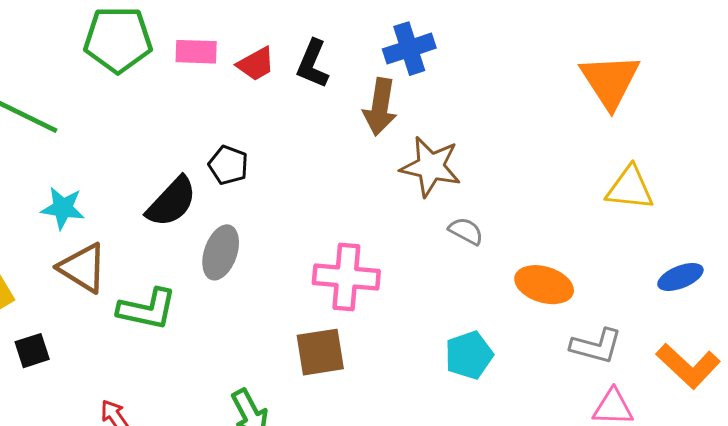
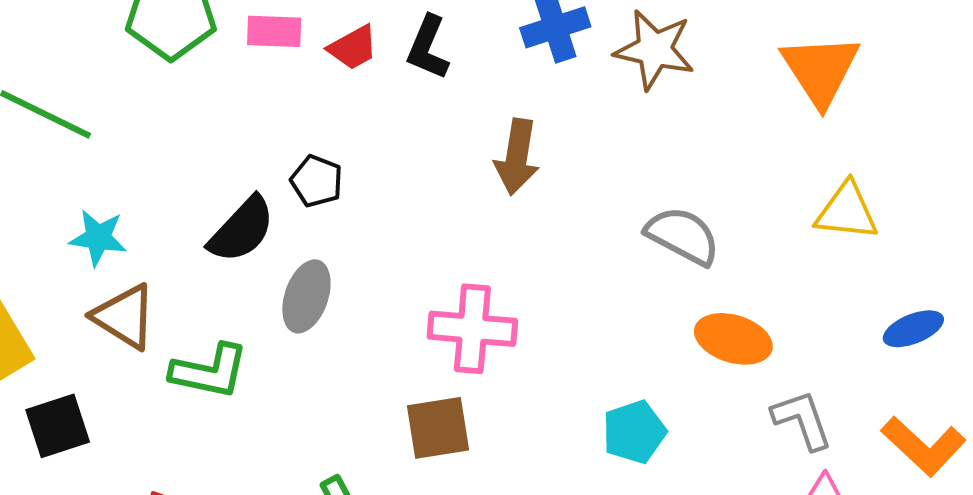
brown arrow: (380, 107) -> (517, 157), moved
brown star: (431, 167) -> (654, 50), moved
gray semicircle: (466, 231) -> (683, 236), moved, size x1.6
gray L-shape: (596, 346) -> (802, 420), turned -124
black square: (32, 351) -> (58, 426), size x1.4

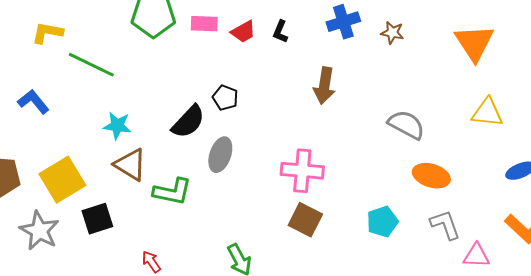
black L-shape: (428, 48) -> (280, 32), size x0.7
brown star: (654, 50) -> (392, 33), size x0.6
gray L-shape: (802, 420) -> (445, 225), moved
brown square: (438, 428) -> (305, 220), moved, turned 36

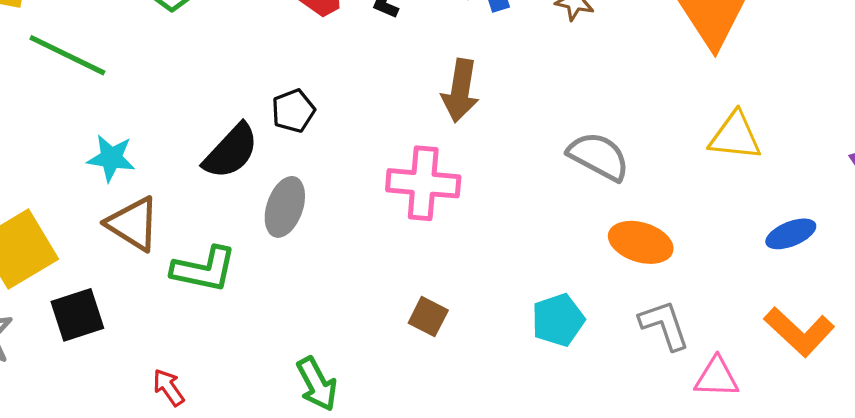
black pentagon: (225, 98) -> (293, 111), turned 30
pink cross: (302, 171) -> (423, 183), moved
brown square: (305, 220) -> (428, 317), size x0.7

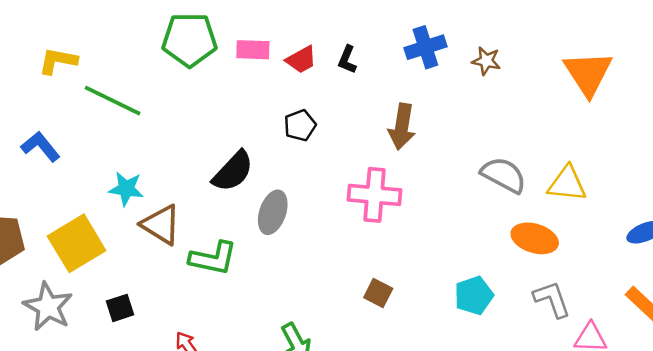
black pentagon: (293, 111) -> (300, 125), moved
yellow triangle: (735, 136) -> (567, 184), moved
cyan star: (111, 158) -> (126, 189), moved
black square: (77, 315) -> (120, 308), moved, size x0.7

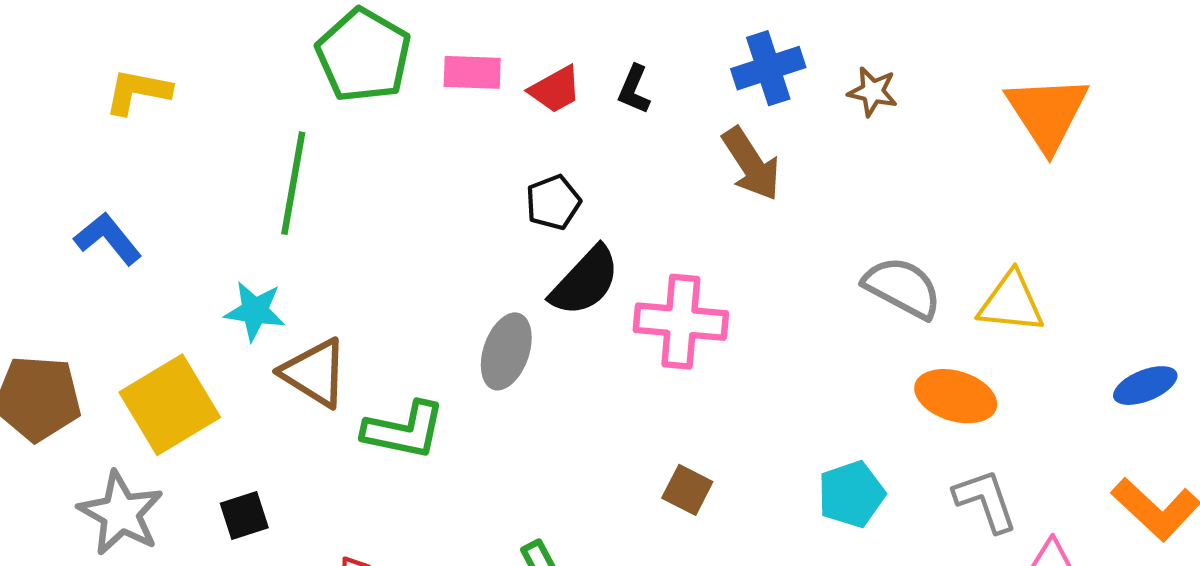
green pentagon: (190, 40) -> (364, 55), turned 30
green line: (113, 101) -> (293, 183), moved, turned 74
brown arrow: (402, 127) -> (751, 164), moved, turned -42
black semicircle: (233, 171) -> (585, 281), moved

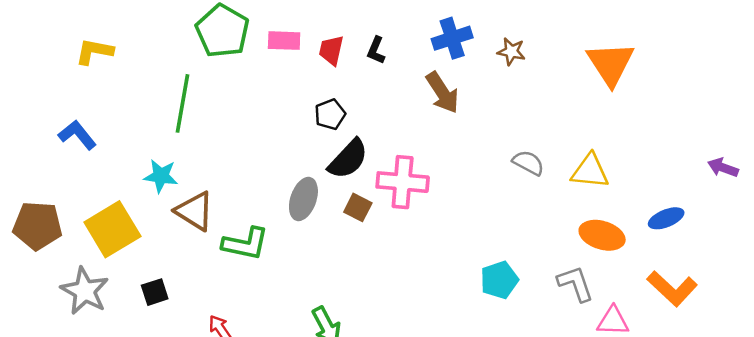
red trapezoid: (555, 89) -> (331, 50), turned 132
gray semicircle: (902, 288) -> (528, 163), size x0.7
orange ellipse: (956, 396) -> (602, 235), moved
brown square: (687, 490) -> (358, 207), moved

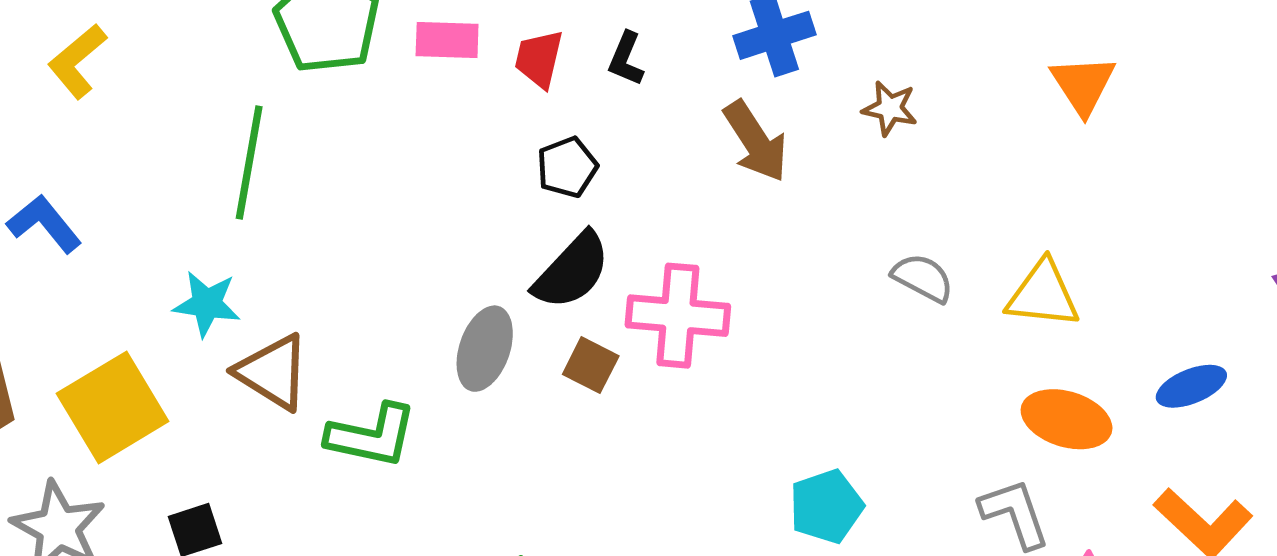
yellow L-shape: (94, 51) -> (77, 61), turned -51
brown star: (511, 51) -> (890, 108), moved
orange triangle: (610, 64) -> (1083, 85), size x0.7
black pentagon: (330, 114) -> (567, 167), moved
cyan pentagon: (499, 280) -> (826, 506), moved

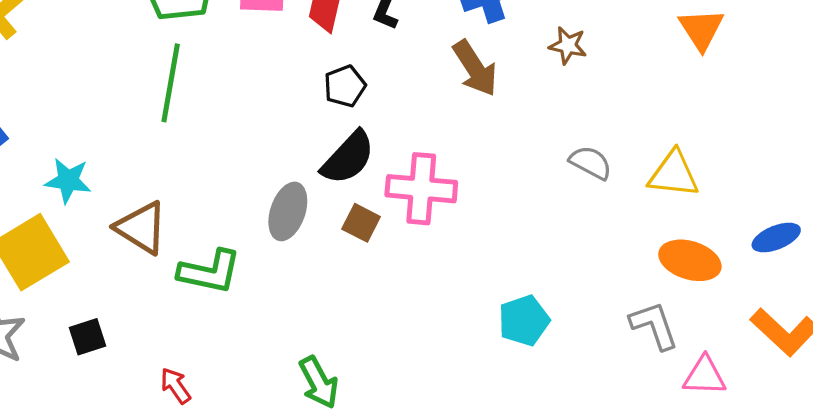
green line: (249, 162) -> (171, 83), moved
cyan star: (207, 304) -> (68, 181), moved

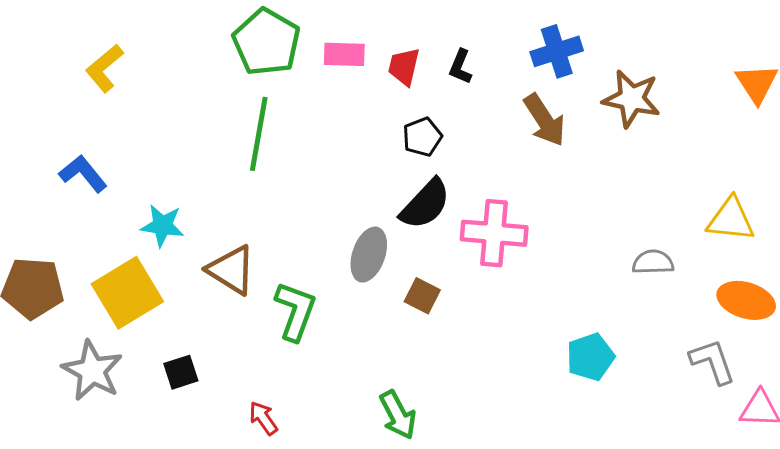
brown star: (568, 45) -> (632, 99), size x1.6
gray semicircle: (591, 163) -> (653, 262), moved, turned -30
brown square: (361, 223) -> (422, 296), moved
green L-shape: (210, 272) -> (295, 311), turned -82

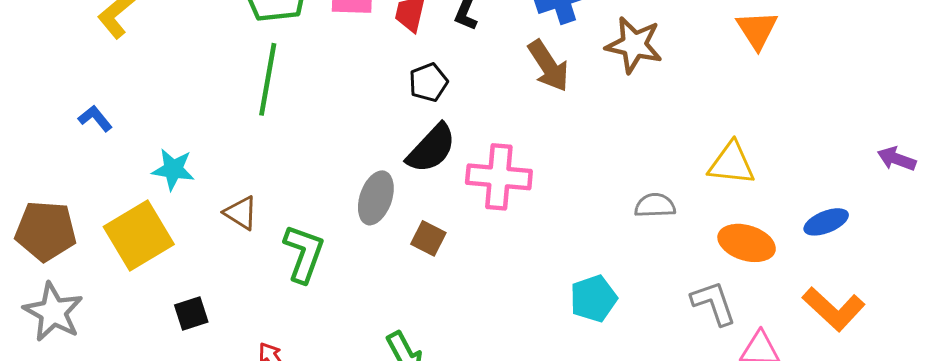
blue L-shape: (83, 174) -> (95, 118), size x0.7
brown triangle: (231, 270) -> (241, 213), size x0.7
gray star: (92, 371) -> (53, 312), moved

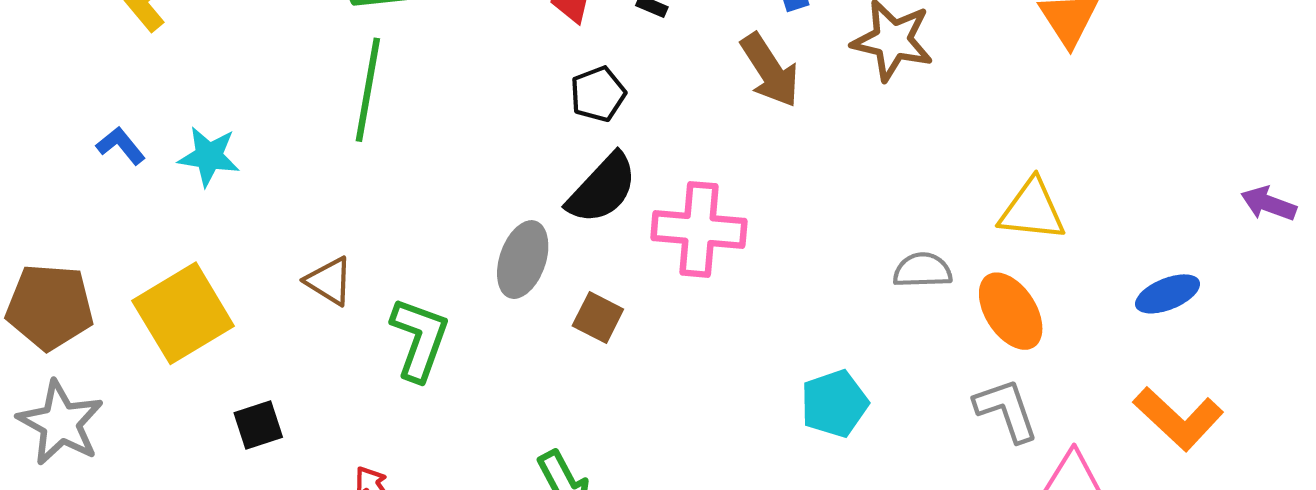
cyan star: (173, 169) -> (209, 156), moved
orange ellipse: (747, 243) -> (1011, 311), moved, turned 40

